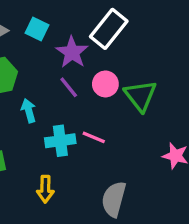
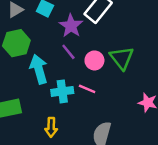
pink circle: (105, 84) -> (94, 60), moved
cyan arrow: (29, 111) -> (39, 69), size x1.6

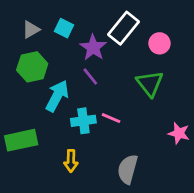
pink circle: (94, 60) -> (160, 43), moved
cyan arrow: (39, 69) -> (57, 96), turned 44

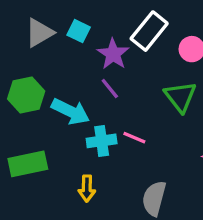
gray triangle: (31, 30) -> (39, 33), size x1.4
green hexagon: (32, 67) -> (26, 95), moved
cyan arrow: (57, 96) -> (70, 111), turned 88

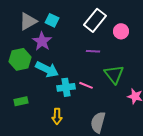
purple star: (113, 54) -> (42, 41), moved
purple line: (110, 88) -> (93, 51), moved, turned -48
green triangle: (180, 97) -> (114, 74), moved
green rectangle: (28, 164) -> (21, 101), size x0.6

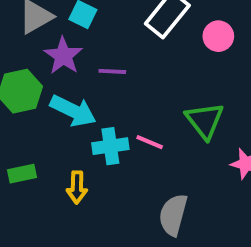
purple line: (93, 51) -> (112, 71), moved
yellow arrow: (57, 116) -> (77, 187), moved

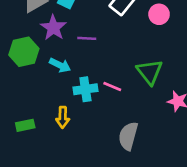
cyan arrow: (73, 111) -> (60, 65), size x0.7
green rectangle: (22, 174) -> (25, 125), moved

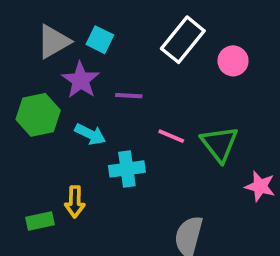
pink line: (112, 87) -> (171, 136), moved
yellow arrow: (63, 117) -> (75, 202), moved

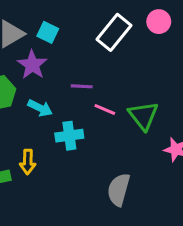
pink circle: (233, 61) -> (159, 22), moved
purple line: (129, 96) -> (82, 86), moved

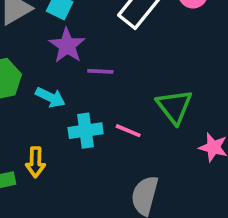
purple star: (32, 65) -> (67, 45), moved
pink line: (105, 109) -> (128, 131), moved

